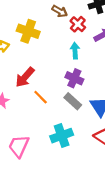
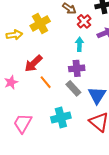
yellow cross: (28, 31) -> (40, 24), turned 36
purple cross: (74, 78) -> (77, 68), turned -35

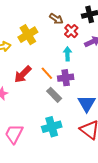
orange line: (46, 82) -> (47, 73), moved
gray rectangle: (73, 88) -> (54, 95), moved

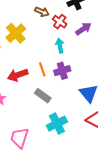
orange line: (47, 73) -> (42, 69), turned 32
red arrow: (23, 74) -> (18, 75), turned 36
gray rectangle: (54, 95) -> (43, 96), moved

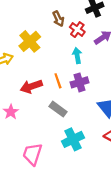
brown arrow: (42, 12) -> (58, 19), turned 40

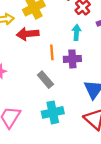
red arrow: (31, 86) -> (28, 34), moved

